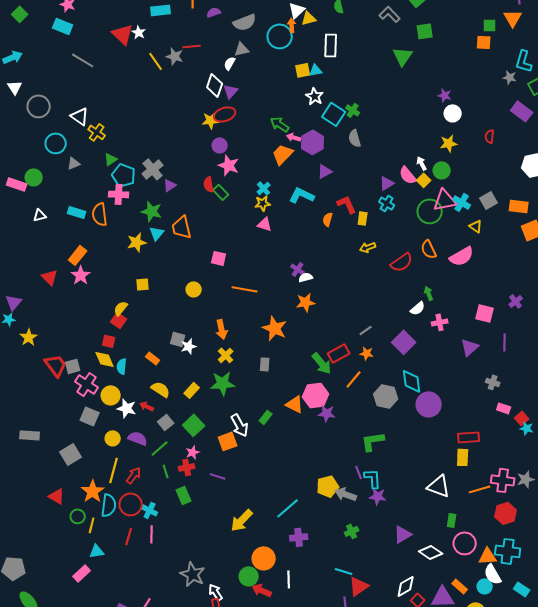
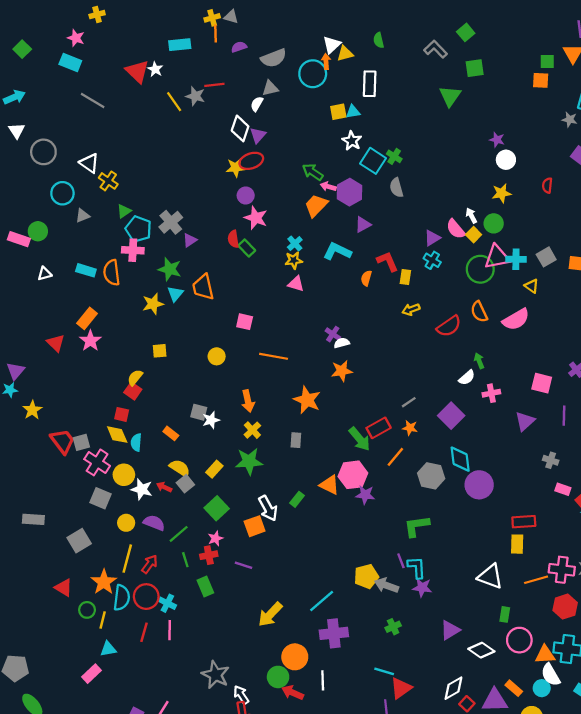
cyan cross: (462, 202) -> (516, 259), turned -30
gray square: (166, 422) -> (185, 484), moved
purple cross: (299, 537) -> (334, 633), size x1.4

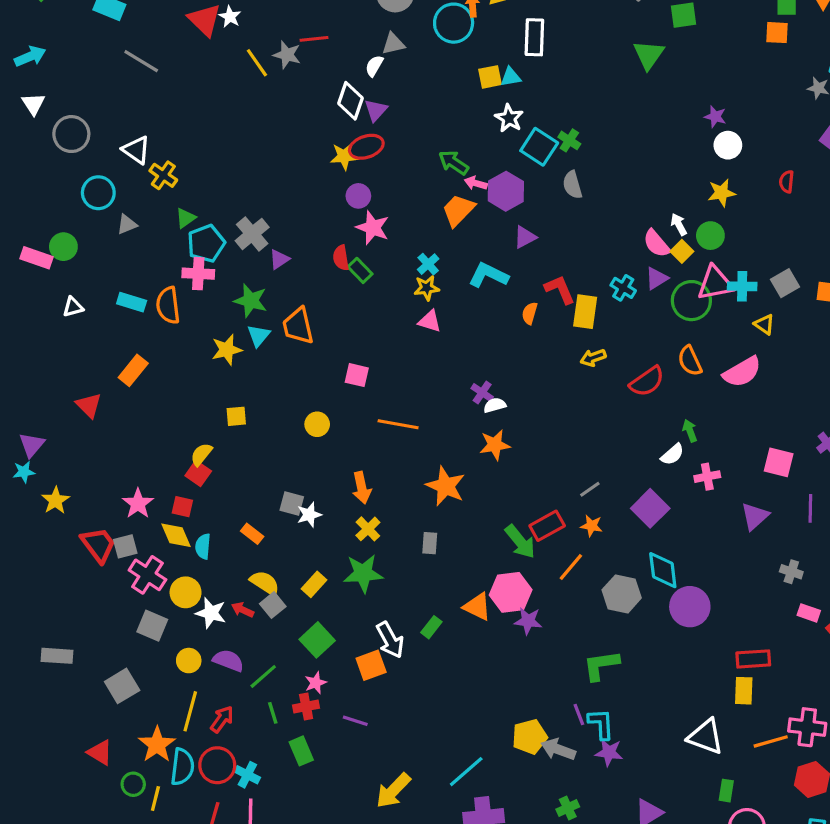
cyan pentagon: (138, 229) -> (206, 243), turned 30
purple triangle: (432, 238) -> (657, 278), moved
yellow rectangle: (405, 277) -> (585, 312), size x1.5
pink star: (90, 341) -> (138, 504), moved

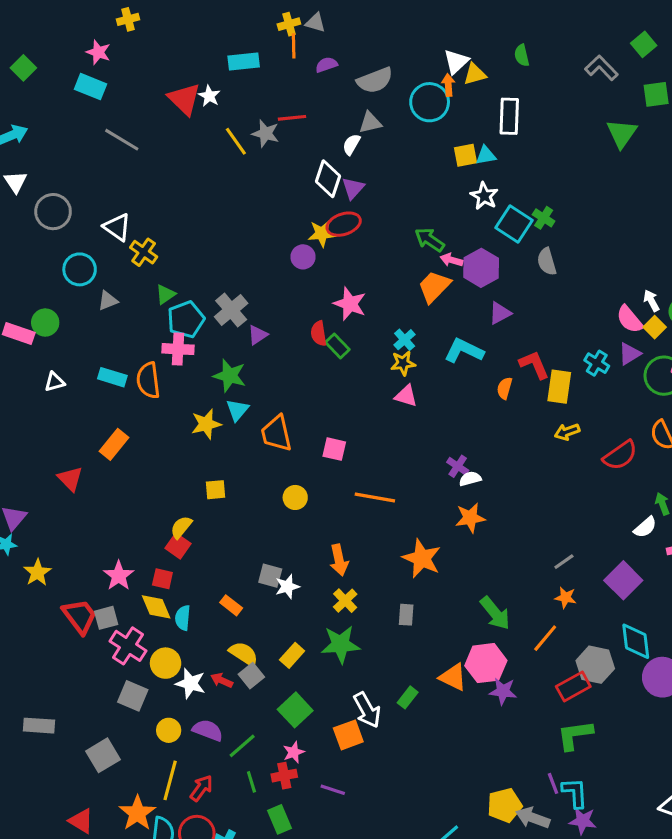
purple circle: (358, 196) -> (303, 257), moved
orange trapezoid: (298, 326) -> (276, 433), moved
red rectangle: (547, 526) -> (573, 687), moved

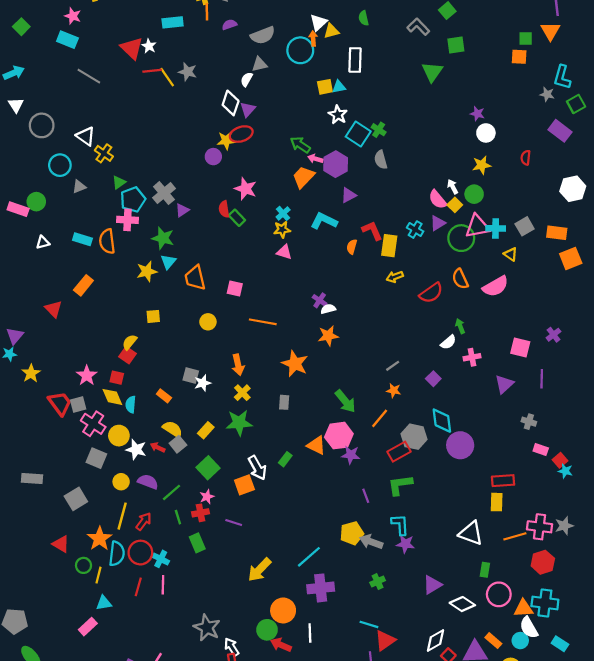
red line: (292, 118) -> (152, 71), moved
purple square: (623, 580) -> (433, 379), size x0.6
purple line: (553, 783) -> (366, 496), moved

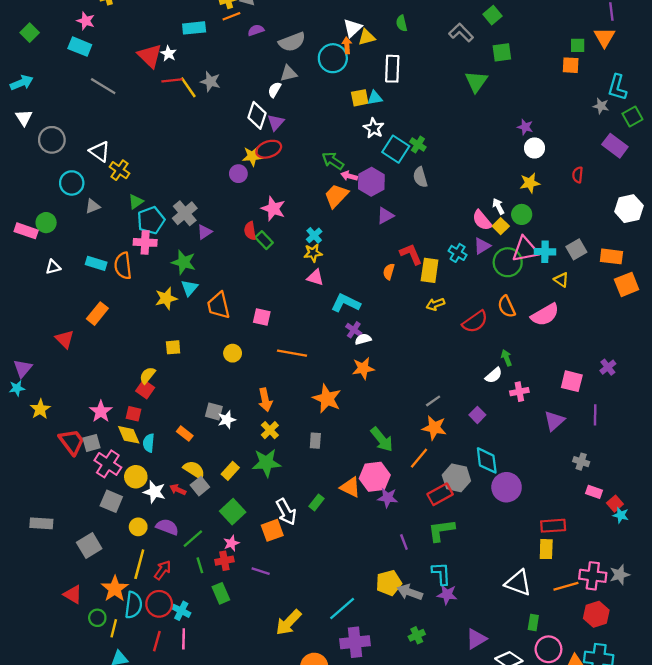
orange line: (207, 12) -> (231, 16), turned 70
cyan L-shape: (324, 221) -> (346, 303), moved
orange star: (394, 390) -> (434, 428), size x1.5

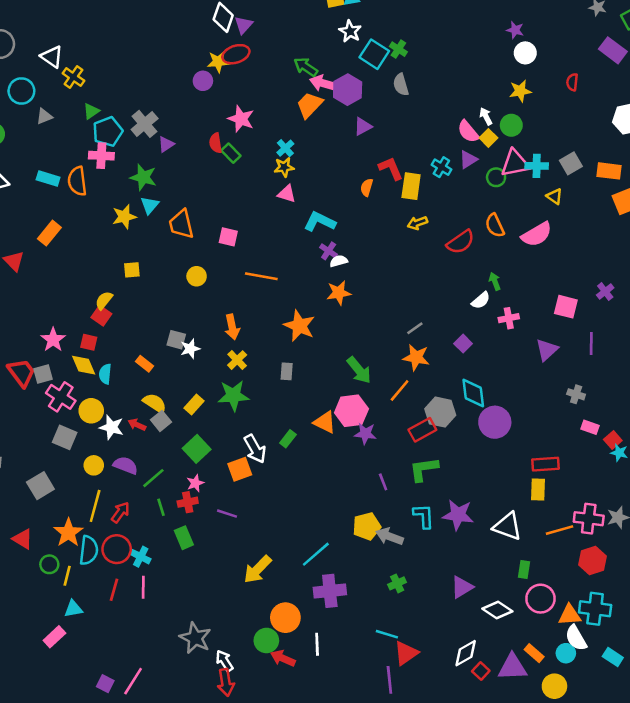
pink arrow: (349, 176) -> (323, 83), size x1.5
green circle: (508, 262) -> (496, 177), size x0.6
purple star: (447, 594) -> (458, 515), moved, size x1.4

